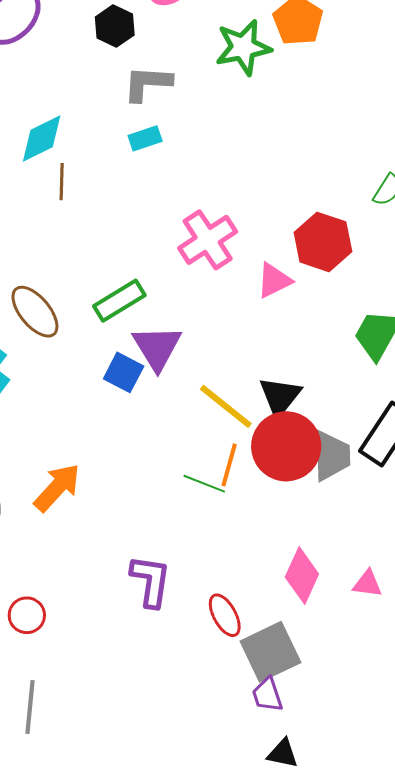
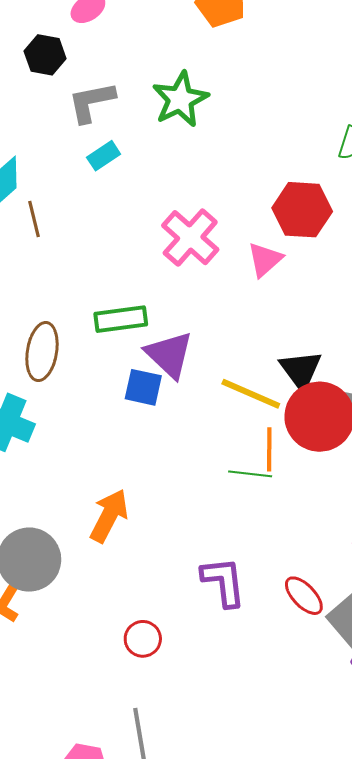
green star: (243, 47) -> (180, 99), moved
green rectangle: (119, 301) -> (121, 319), turned 39
brown ellipse: (35, 312) -> (42, 352), turned 64
red circle: (27, 615) -> (143, 639), moved

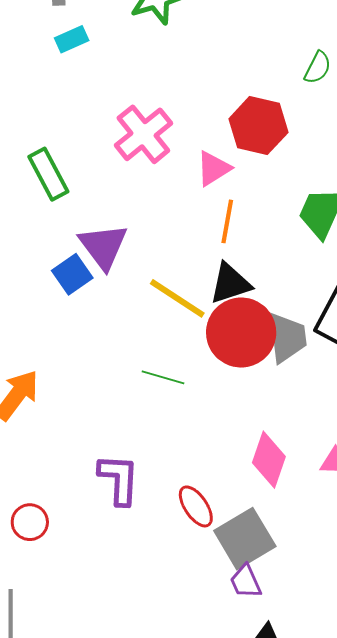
green rectangle: (121, 319) -> (48, 174), moved, turned 60
black triangle: (301, 370) -> (230, 283), turned 39
blue square: (143, 387) -> (72, 274), turned 33
orange line: (269, 449) -> (227, 221), moved

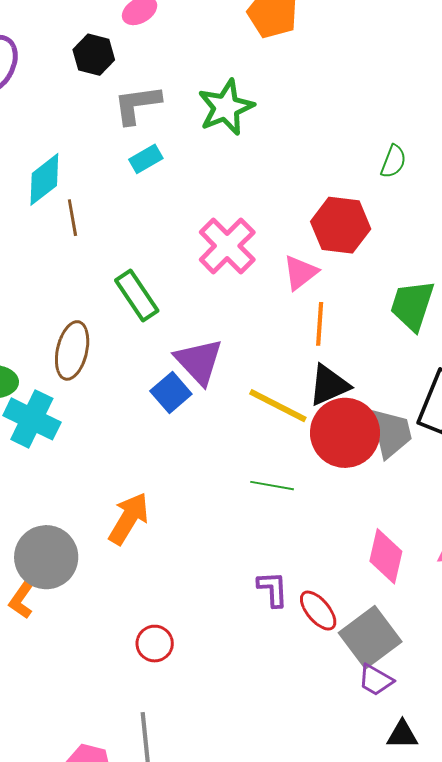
purple L-shape: (119, 479) -> (273, 589), moved, size x0.7
purple trapezoid: (246, 582) -> (376, 680), turned -30

